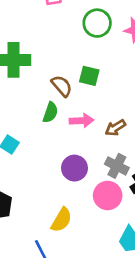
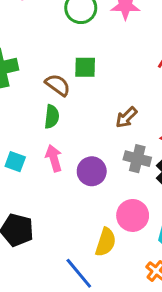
pink arrow: (81, 121) -> (54, 158), moved, turned -90
pink circle: (108, 195) -> (133, 215), moved
yellow semicircle: (61, 220) -> (106, 242), moved

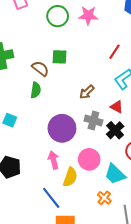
pink arrow: (54, 158) -> (53, 160), moved
purple circle: (92, 171) -> (62, 128), size x1.4

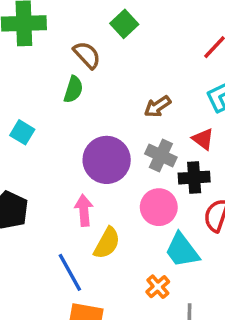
green square: (59, 57) -> (124, 24), moved, turned 35
black cross: (115, 130) -> (194, 178), turned 30
pink circle: (89, 159) -> (159, 207), moved

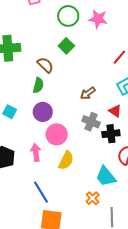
purple circle: (107, 160) -> (43, 112), moved, size x0.7
pink circle: (159, 207) -> (57, 134), moved
pink arrow: (84, 210) -> (36, 152), moved
yellow semicircle: (107, 243) -> (66, 160), moved

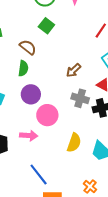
pink arrow: (36, 152) -> (29, 136), turned 108
yellow semicircle: (66, 160) -> (74, 143), moved
orange cross: (93, 198) -> (90, 187), moved

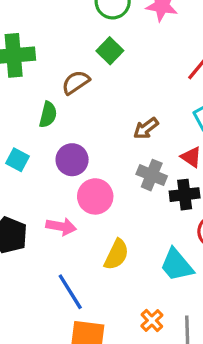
brown semicircle: (28, 47) -> (76, 82), turned -78
green semicircle: (23, 68) -> (48, 115), moved
yellow semicircle: (74, 143) -> (116, 255), moved

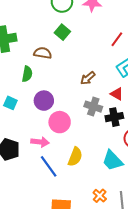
brown semicircle: (76, 82) -> (43, 53), turned 48
blue line: (70, 292) -> (49, 166), moved

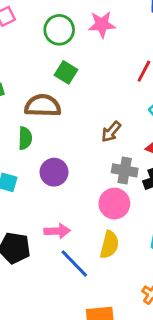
brown semicircle: (43, 53) -> (43, 106), size x1.4
pink circle: (60, 122) -> (114, 204), moved

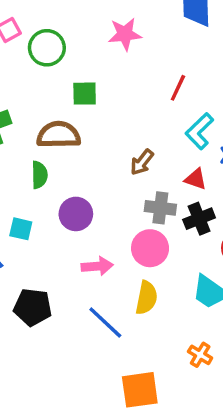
green circle: (59, 30) -> (47, 48), moved
green square: (66, 72) -> (85, 94), turned -30
pink arrow: (57, 231) -> (97, 266), moved

